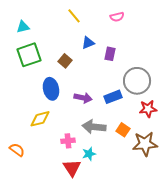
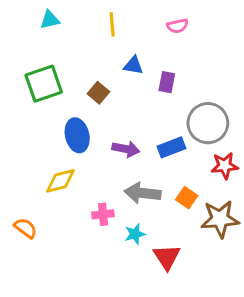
yellow line: (74, 16) -> (112, 24), turned 35
cyan triangle: (23, 27) -> (50, 20), moved
blue triangle: (88, 43) -> (133, 65), turned 32
red triangle: (72, 168) -> (167, 257), moved

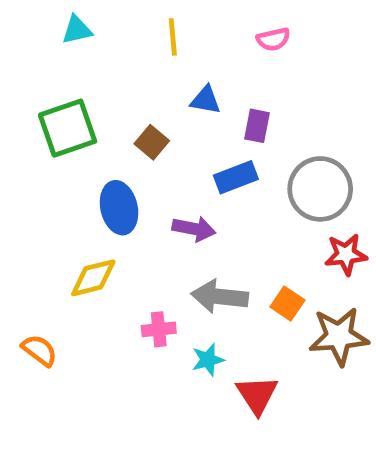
blue rectangle: (171, 147) -> (236, 177), moved

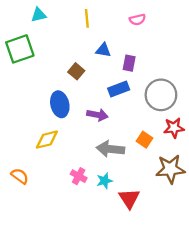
green square: (68, 128) -> (20, 49), moved
orange square: (287, 304) -> (144, 140), moved
pink cross: (159, 329) -> (79, 176), moved, turned 35

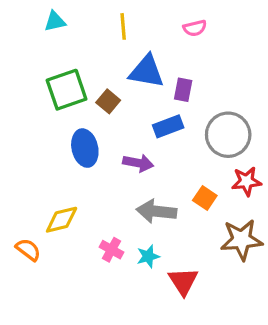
green square: (20, 49) -> (67, 90), moved
blue triangle: (103, 50) -> (146, 71), size x1.6
yellow diamond: (47, 140) -> (62, 220), moved

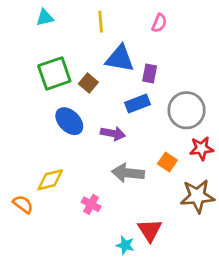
pink semicircle: (195, 28) -> (159, 23), turned -54
blue ellipse: (85, 148) -> (69, 121), turned -32
cyan star: (148, 256) -> (125, 245), moved, turned 30

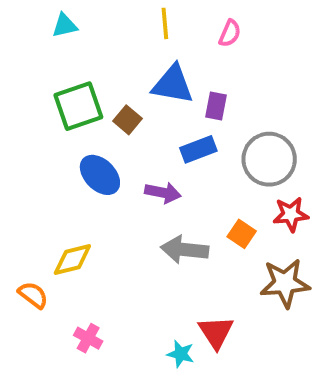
yellow line: (101, 22) -> (165, 23), moved
pink cross: (91, 204) -> (88, 338), moved

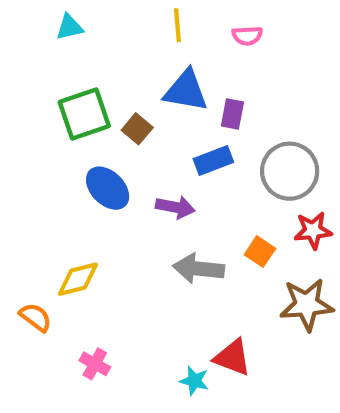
pink semicircle: (230, 33) -> (247, 36), turned 64
red triangle: (216, 332) -> (232, 357), turned -36

